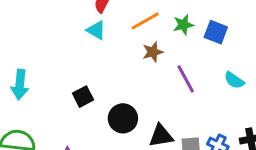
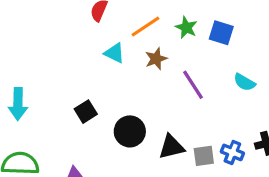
green star: (183, 25) -> (186, 28), turned -30
cyan triangle: (96, 30) -> (114, 53), moved

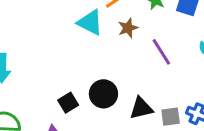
cyan triangle: (114, 53) -> (90, 22), size x1.4
black square: (86, 112) -> (68, 103), moved

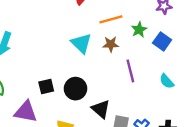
cyan triangle: (90, 22) -> (81, 43), moved
black triangle: (141, 108) -> (101, 109), turned 36

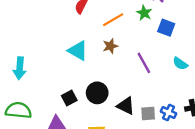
green star: (139, 30) -> (144, 13), moved
cyan triangle: (81, 43) -> (78, 51), moved
brown star: (111, 44) -> (110, 46), moved

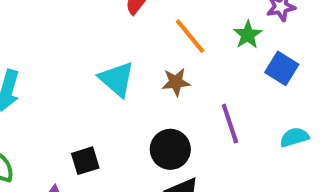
orange line: (113, 20) -> (190, 36), turned 70
cyan semicircle: (180, 64) -> (294, 137), turned 119
black circle: (97, 93) -> (170, 149), moved

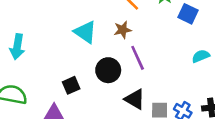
purple line: (230, 124) -> (138, 58), moved
black circle: (170, 149) -> (108, 70), moved

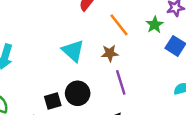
black circle: (108, 70) -> (78, 93), moved

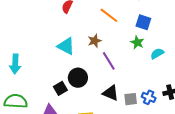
orange line: (119, 25) -> (109, 15), moved
green star: (155, 25) -> (137, 42), moved

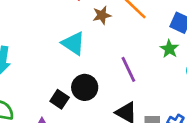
brown star: (95, 41) -> (102, 15), moved
black square: (60, 88) -> (60, 99), turned -32

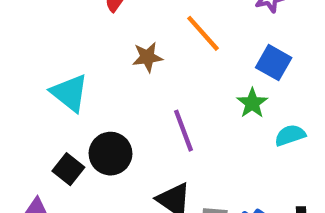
brown star: (102, 15) -> (147, 57), moved
cyan triangle: (73, 43) -> (70, 93), moved

